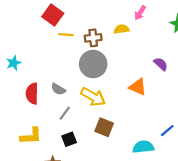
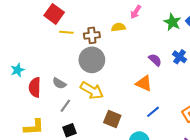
cyan star: (14, 63) -> (17, 70), moved
orange triangle: (138, 87) -> (144, 83), moved
brown square: (104, 127) -> (112, 119), moved
blue line: (167, 131) -> (153, 112), moved

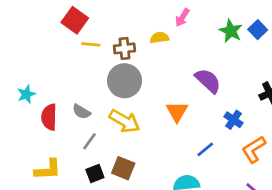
blue cross: (180, 57) -> (234, 120), moved
purple semicircle: (155, 60) -> (208, 81), size x1.5
orange triangle: (144, 83) -> (177, 112), moved, turned 36
brown square: (112, 119) -> (123, 168), moved

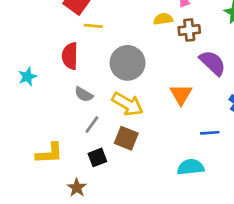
brown cross: (125, 48) -> (189, 30), moved
red semicircle: (49, 117) -> (70, 56), moved
blue line: (205, 149) -> (210, 133), turned 36
brown square: (123, 168) -> (126, 138), moved

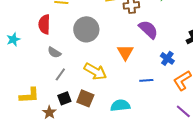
yellow arrow: (128, 104) -> (95, 71), moved
brown square: (126, 138) -> (85, 98), moved
cyan semicircle: (191, 167) -> (120, 105), moved
brown star: (77, 188) -> (49, 112), moved

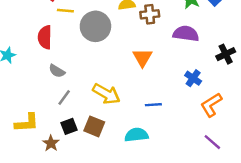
gray circle: (86, 29) -> (95, 26), moved
purple semicircle: (148, 29) -> (186, 34), moved, turned -35
orange triangle: (125, 52) -> (142, 58), moved
blue line: (146, 80) -> (153, 105), moved

